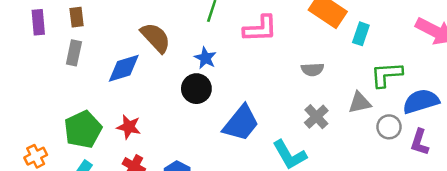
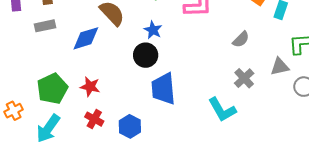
gray rectangle: (74, 53) -> (45, 26), turned 66
gray semicircle: (312, 69) -> (241, 39), turned -42
blue trapezoid: (241, 123) -> (163, 89), moved, turned 136

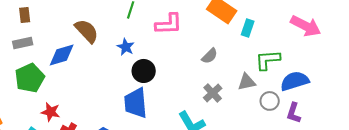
black circle: (146, 55) -> (144, 71), moved
red star: (90, 87) -> (51, 112), moved
green pentagon: (52, 89) -> (30, 78), moved

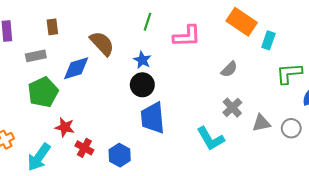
brown rectangle: (25, 15) -> (52, 27), moved
black circle: (144, 71) -> (142, 85), moved
gray triangle: (247, 82) -> (261, 123), moved
gray circle: (270, 101) -> (291, 128), moved

